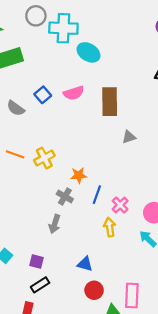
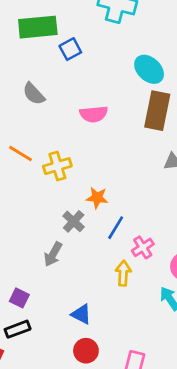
cyan ellipse: (88, 52) -> (149, 69), moved
pink semicircle: (74, 93) -> (94, 114), moved
blue square: (43, 95) -> (70, 49), moved

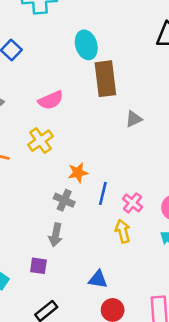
cyan ellipse: (149, 69) -> (86, 45), turned 48
yellow cross: (57, 166) -> (40, 141), moved
purple square: (19, 298) -> (38, 266), moved

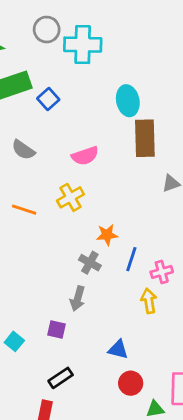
pink cross: (132, 203) -> (162, 272), turned 30

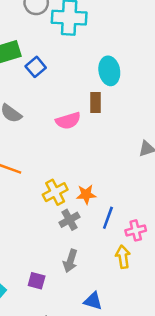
brown rectangle: (145, 138) -> (96, 102), moved, size x0.6
yellow cross: (70, 197) -> (55, 192), moved
gray cross: (90, 263) -> (69, 220), turned 30
gray arrow: (78, 298) -> (70, 261), moved

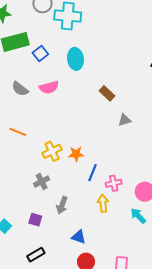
cyan ellipse: (109, 71) -> (75, 59), moved
brown rectangle: (96, 102) -> (107, 93), moved, turned -49
pink semicircle: (68, 121) -> (49, 87), moved
gray cross: (69, 220) -> (42, 181), moved

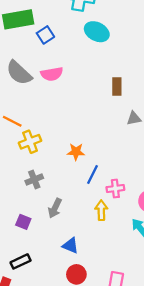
cyan ellipse: (75, 59) -> (97, 32), moved, turned -60
gray semicircle: (20, 89) -> (19, 73), size x1.4
brown rectangle: (107, 93) -> (117, 86), turned 42
yellow cross: (52, 151) -> (30, 142), moved

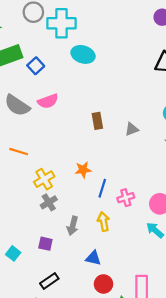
brown rectangle: (117, 86) -> (97, 121), moved
yellow cross: (30, 142) -> (44, 179), moved
yellow arrow: (101, 210) -> (103, 221), moved

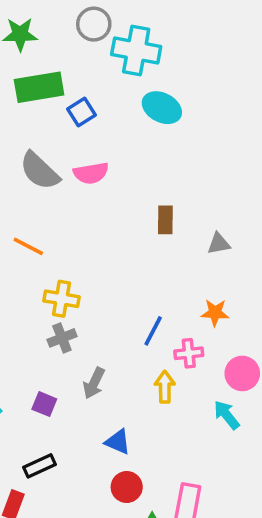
orange star: (83, 170) -> (215, 313), moved
yellow cross: (44, 179) -> (62, 299), turned 30
yellow arrow: (103, 221) -> (165, 387), moved

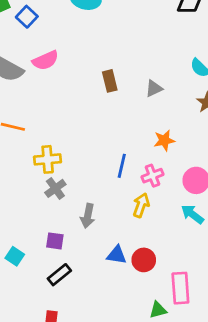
yellow arrow: (165, 387) -> (141, 205), turned 35
black rectangle: (39, 466) -> (59, 275), moved
red circle: (127, 487) -> (144, 260), moved

